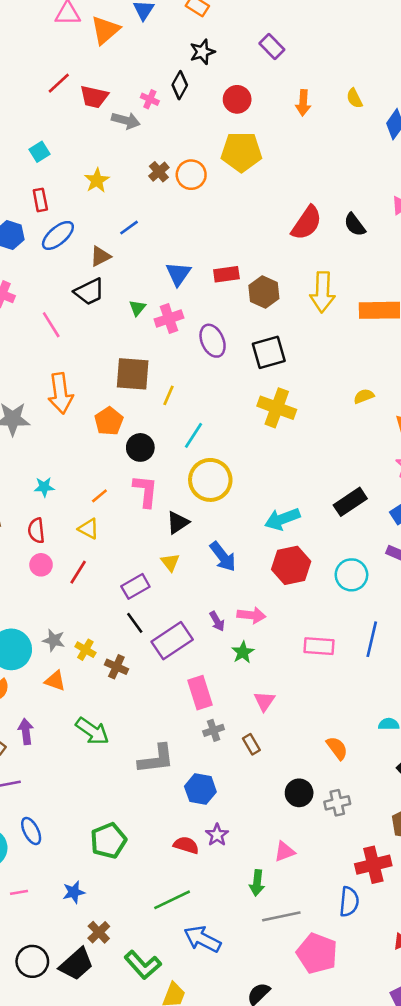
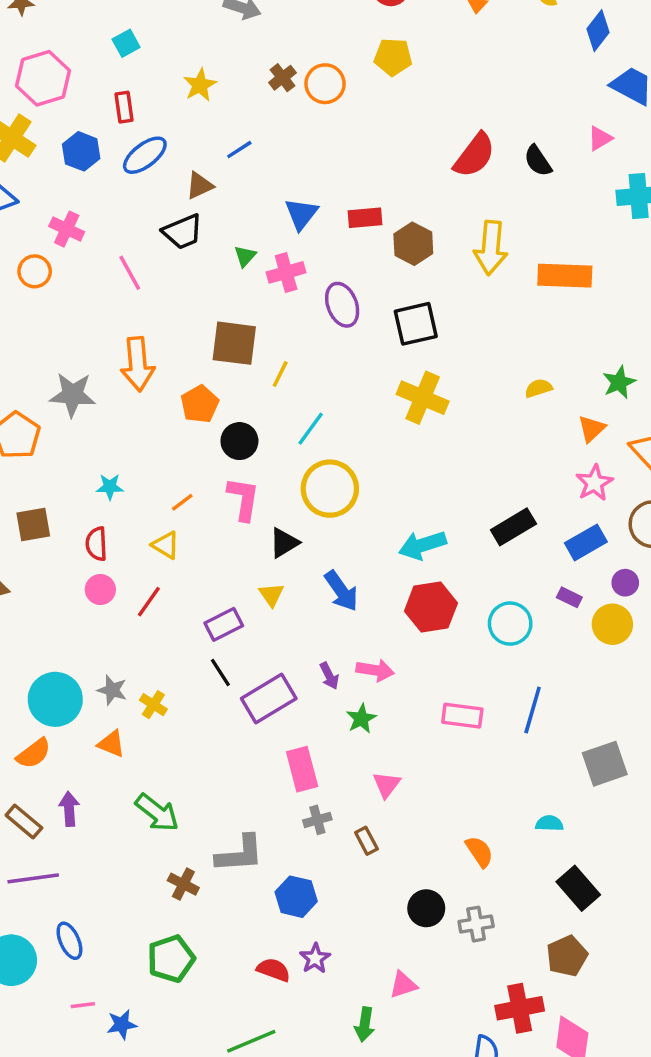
yellow pentagon: (241, 152) -> (393, 57), size x0.7
brown cross: (116, 667) -> (183, 884), moved
pink line: (19, 892) -> (83, 1005), moved

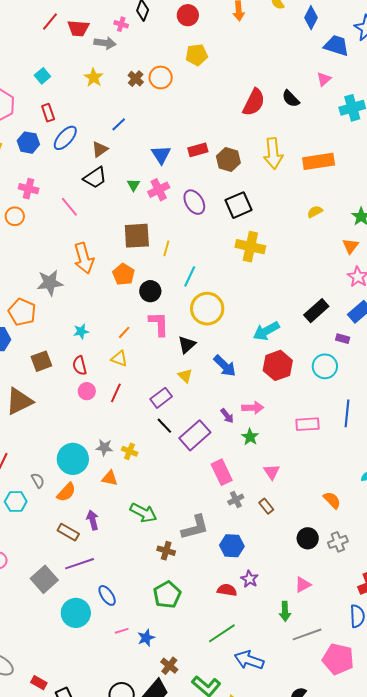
yellow star: (200, 85) -> (94, 78), moved
yellow semicircle: (538, 388) -> (315, 212), moved
purple rectangle: (569, 597) -> (343, 339), moved

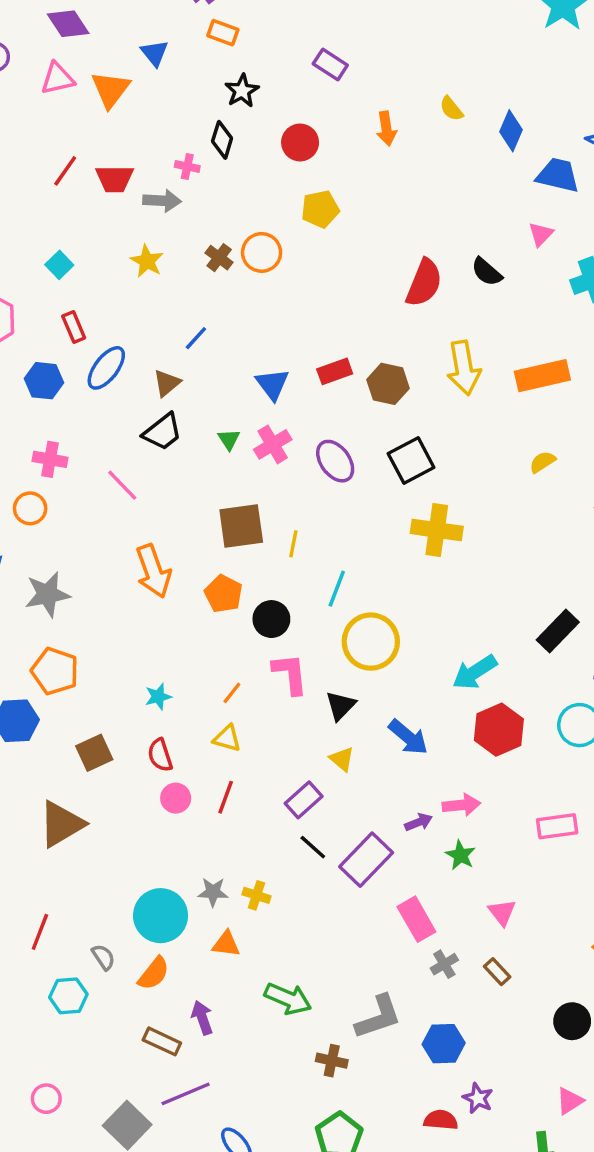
gray star: (50, 283) -> (47, 594), moved
purple arrow: (227, 416) -> (419, 822), turned -70

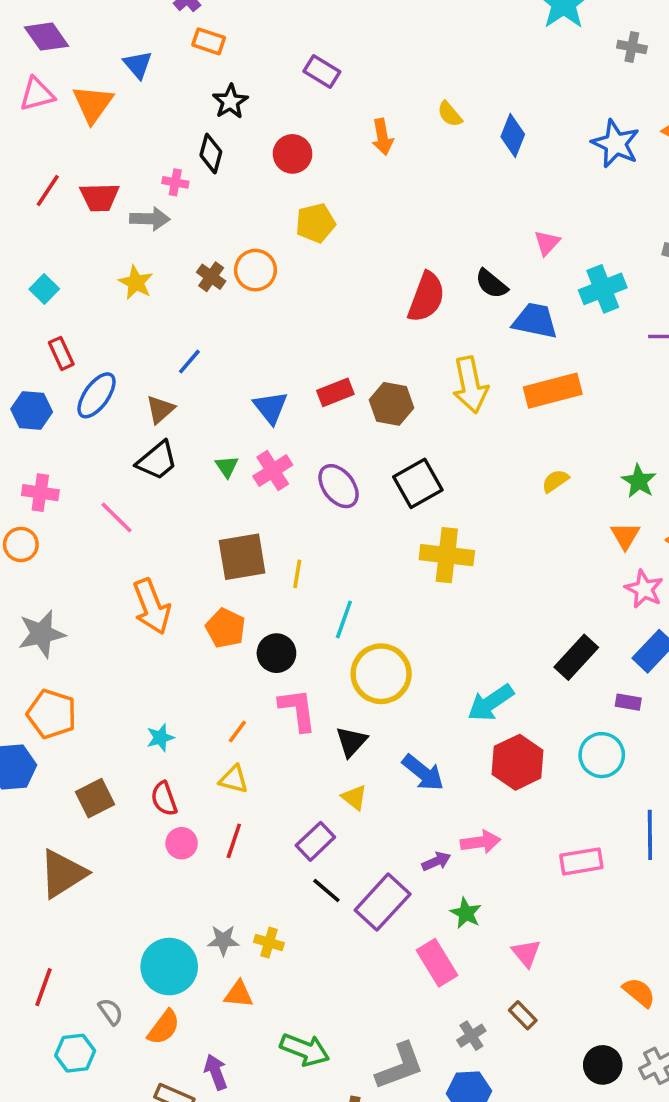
blue trapezoid: (558, 175) -> (535, 321), moved
green star: (461, 855) -> (466, 913), moved
gray cross: (444, 964) -> (471, 1036), moved

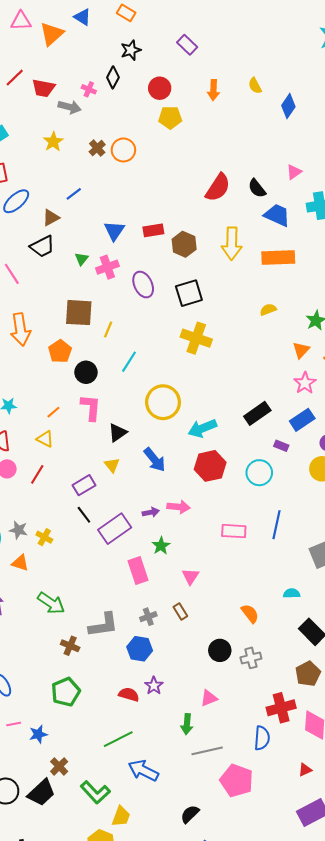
blue triangle: (138, 65) -> (82, 17), turned -30
yellow pentagon: (316, 223) -> (170, 117), moved
yellow circle: (381, 674) -> (163, 402), moved

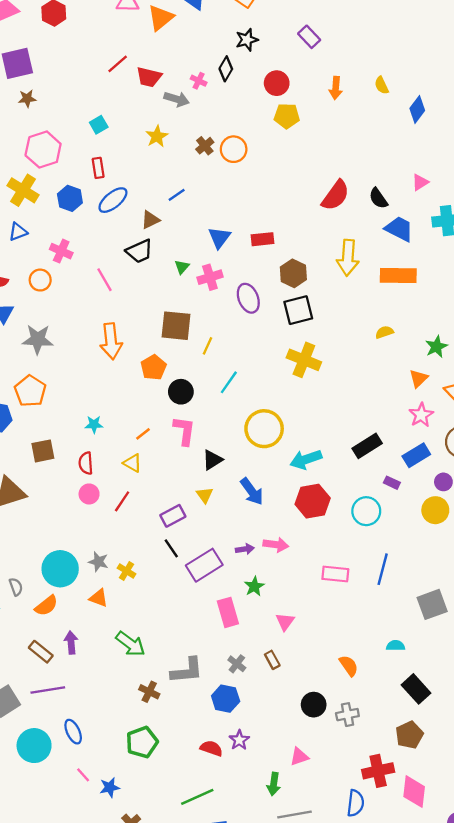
brown hexagon: (184, 244) -> (293, 273), moved
gray cross: (148, 617) -> (237, 664), turned -35
pink line: (14, 724) -> (83, 775), turned 56

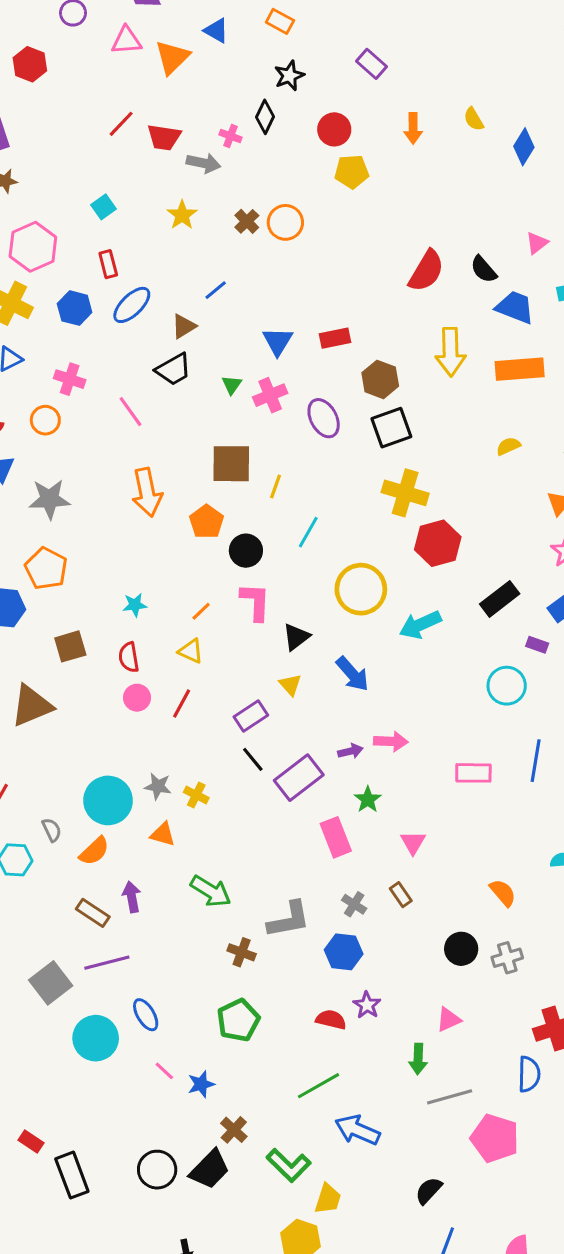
red hexagon: (313, 501) -> (438, 543), moved

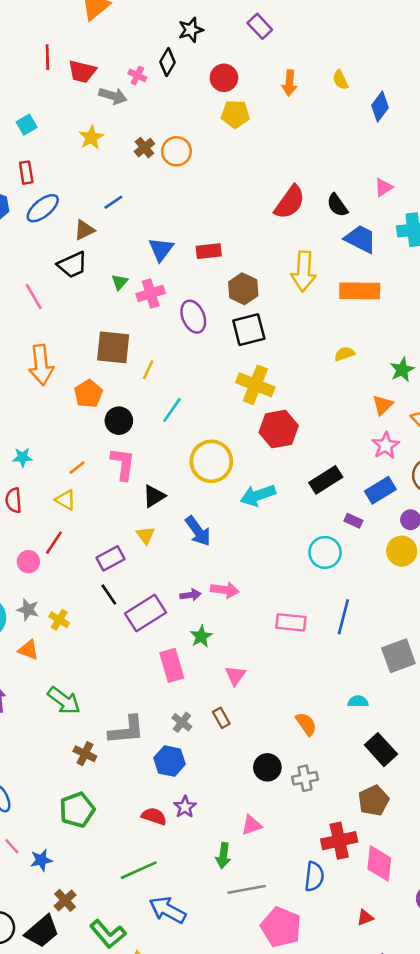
red line: (121, 124) -> (47, 57), turned -50
pink circle: (137, 698) -> (28, 562), moved

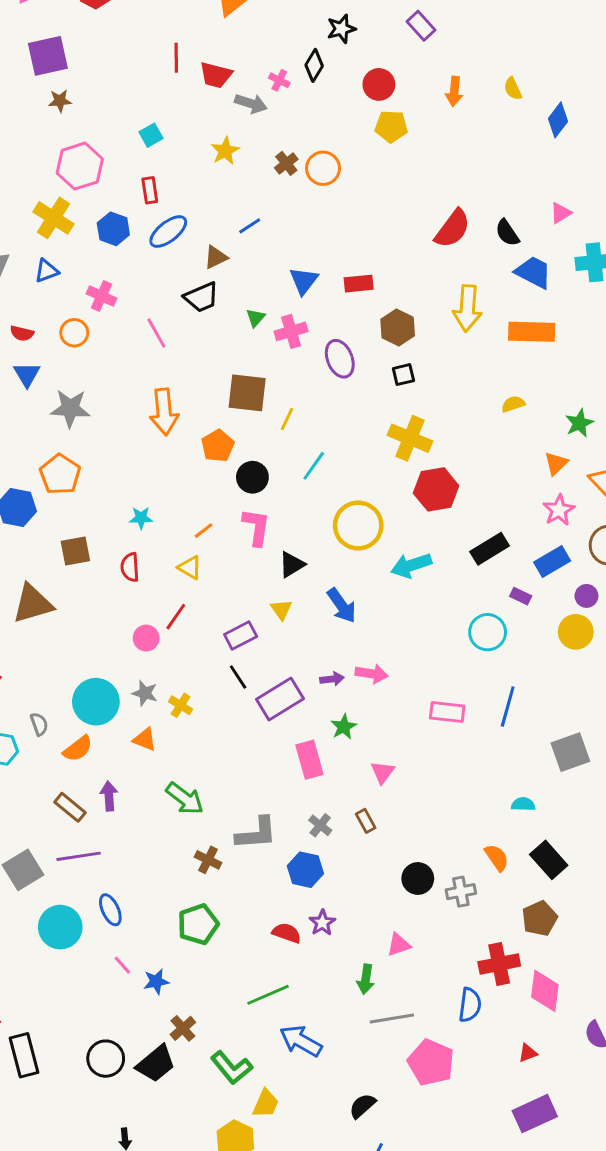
black square: (249, 330) -> (403, 375), size x0.6
orange semicircle: (306, 724) -> (497, 858), moved

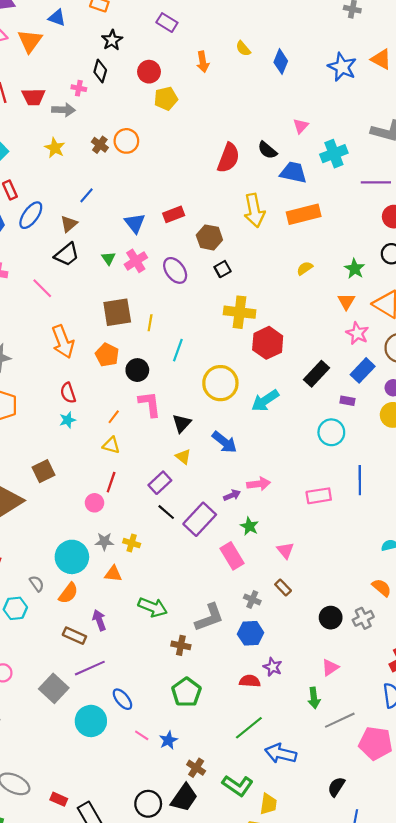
brown square: (75, 551) -> (43, 471), moved
red semicircle: (130, 567) -> (68, 393), moved

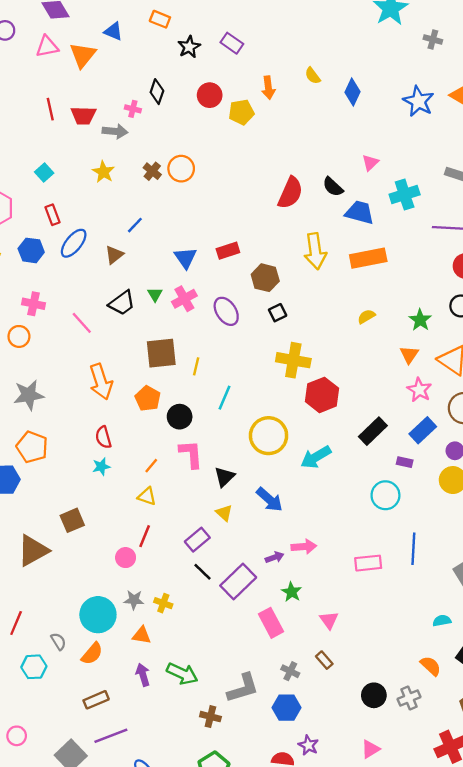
black star: (112, 40) -> (189, 47), moved
yellow pentagon: (166, 99) -> (241, 112), moved
black trapezoid: (67, 254) -> (122, 303), moved
purple arrow: (99, 620) -> (143, 675), moved
brown rectangle: (74, 636) -> (96, 700), turned -50

